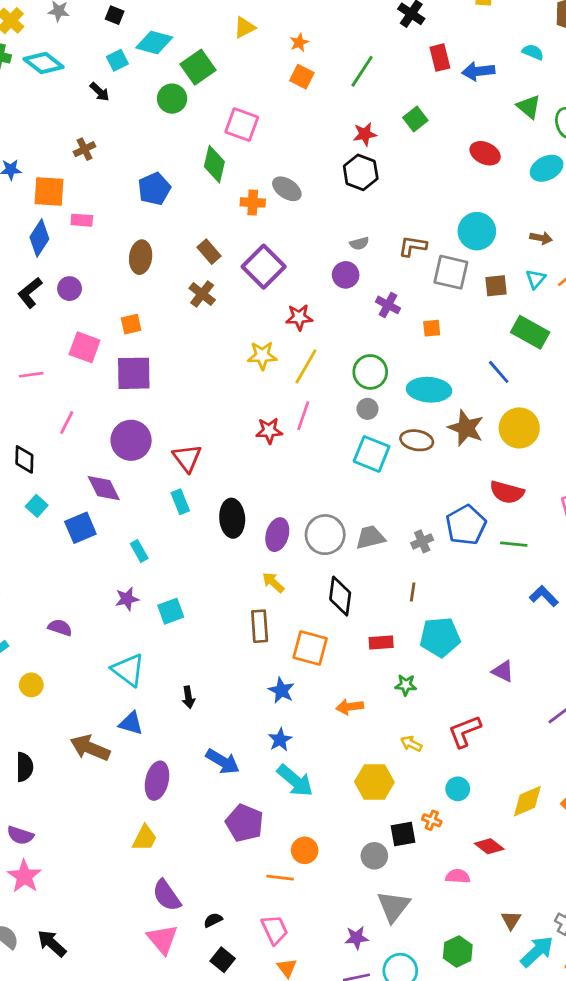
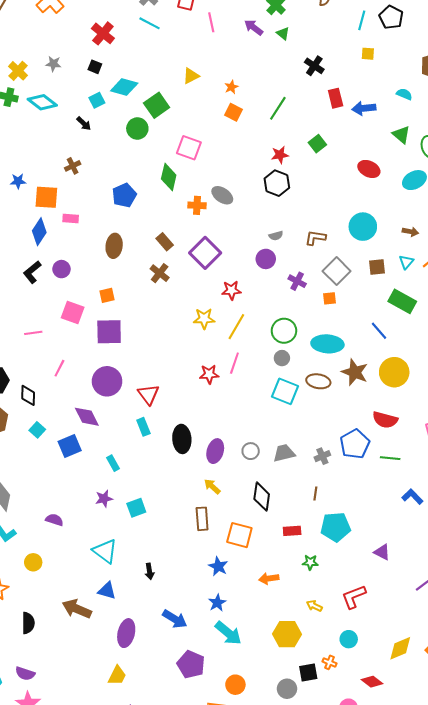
gray square: (451, 272) -> (337, 271), moved, turned 32
gray circle: (325, 535) -> (251, 451), size x0.6

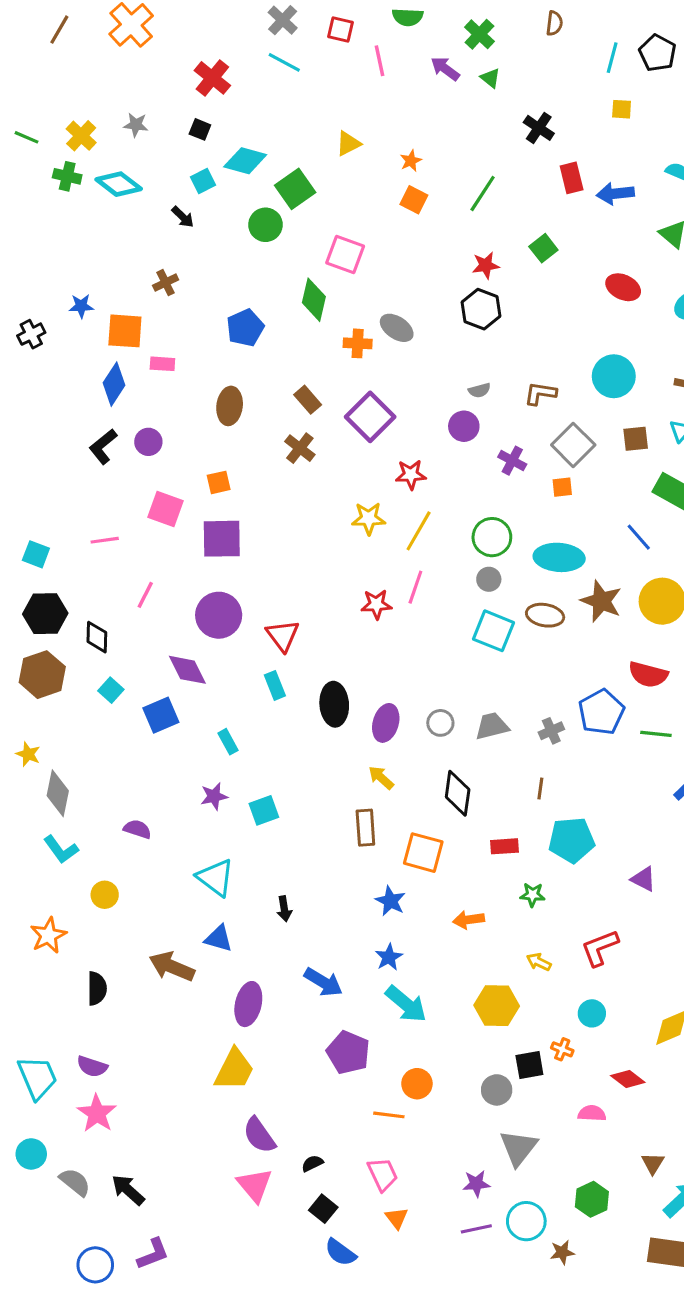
yellow trapezoid: (117, 676) -> (234, 1070), size x1.4

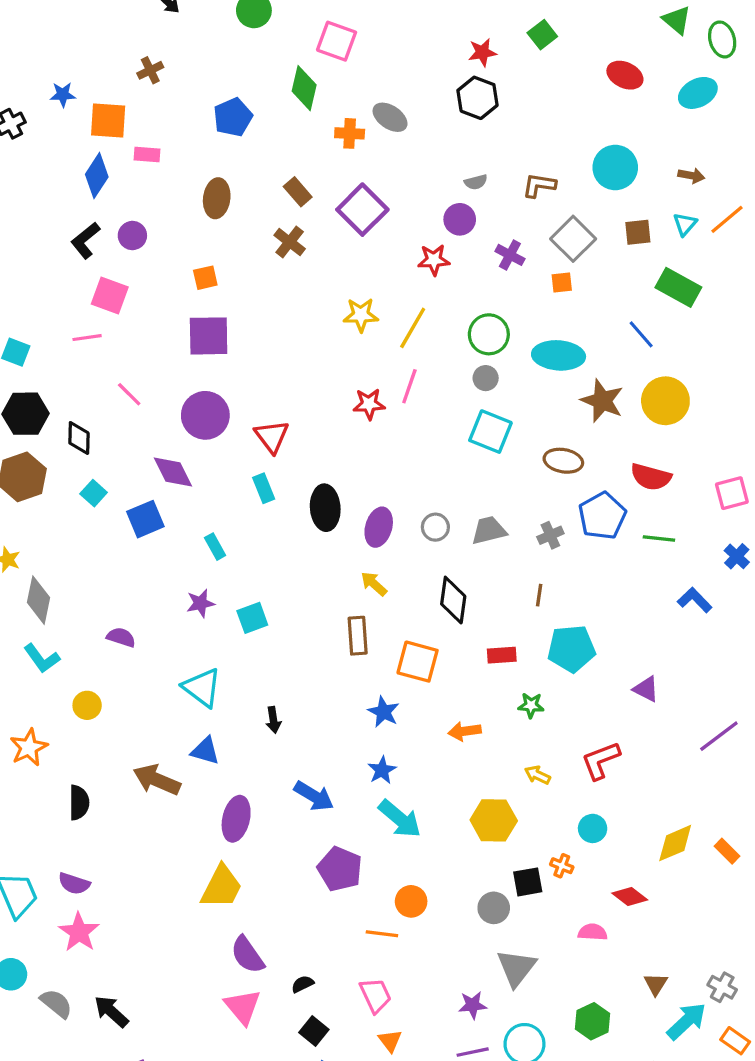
red star: (411, 475) -> (434, 260), moved
pink square: (166, 509) -> (110, 295), moved
pink line: (145, 595) -> (129, 394), turned -72
brown ellipse: (545, 615) -> (563, 461), moved

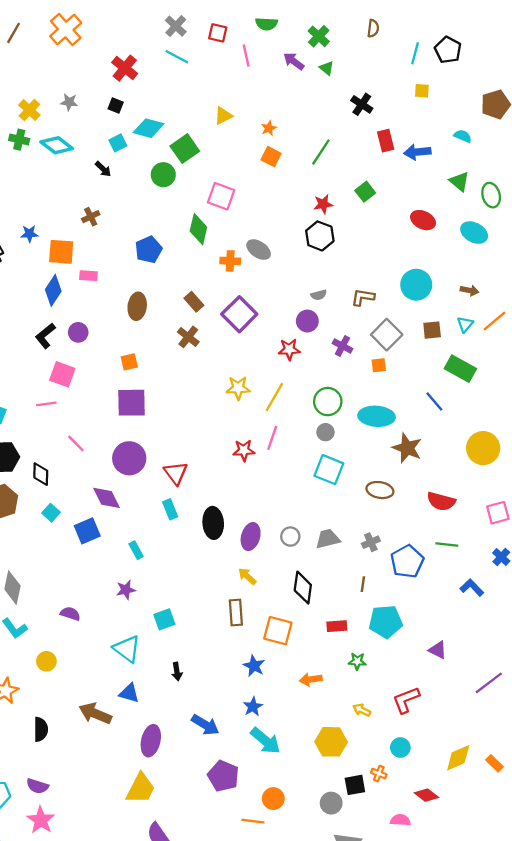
cyan ellipse: (698, 93) -> (474, 233), turned 55
yellow circle: (665, 401) -> (483, 448), moved
blue pentagon: (602, 516) -> (407, 561), moved
cyan square: (252, 618) -> (164, 619), moved

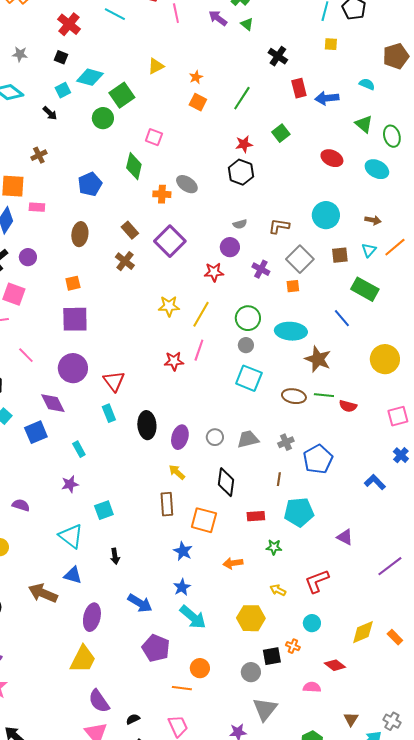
pink square: (221, 196) -> (154, 137), size x0.7
red semicircle: (441, 501) -> (348, 406), size x0.7
green line: (447, 544) -> (324, 395), moved

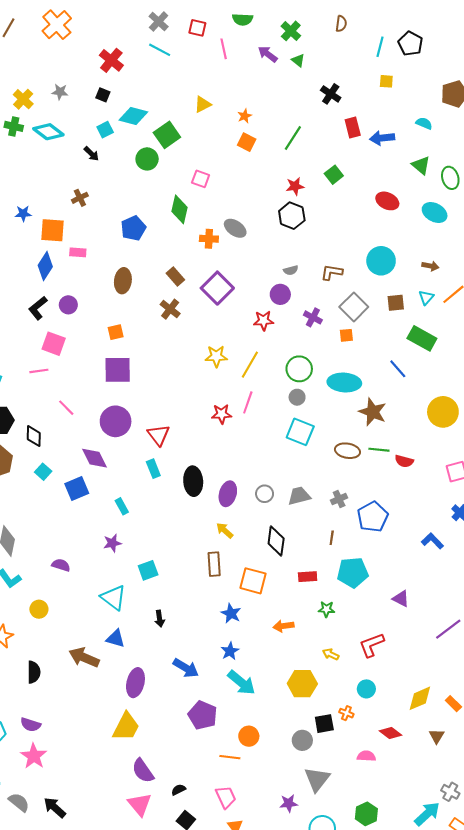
brown triangle: (351, 719) -> (437, 736), moved

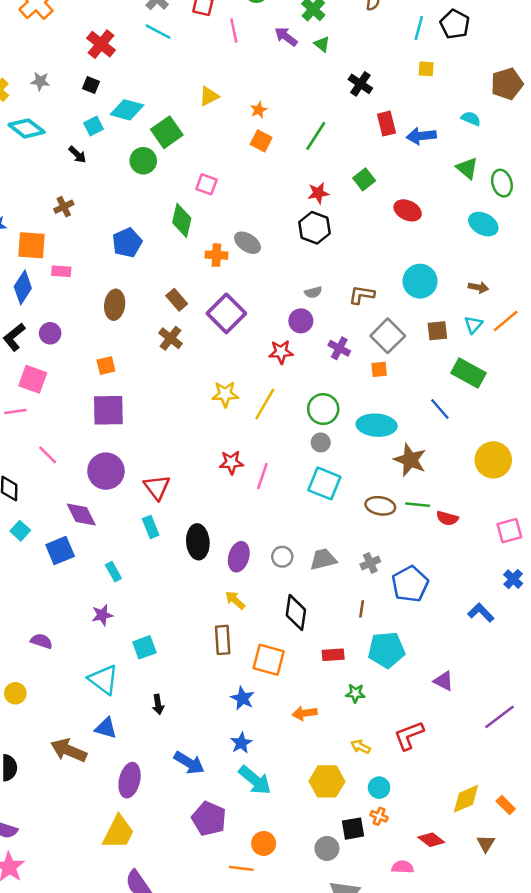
red ellipse: (387, 201) -> (408, 210), moved
pink line: (248, 402) -> (262, 476), moved
cyan circle: (366, 689) -> (379, 788), moved

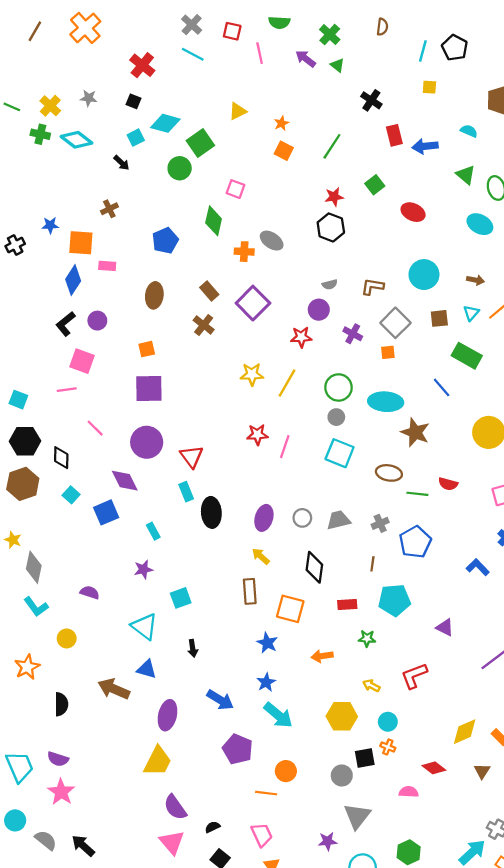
green line: (418, 505) -> (417, 494), moved
black ellipse: (198, 542) -> (211, 512), moved

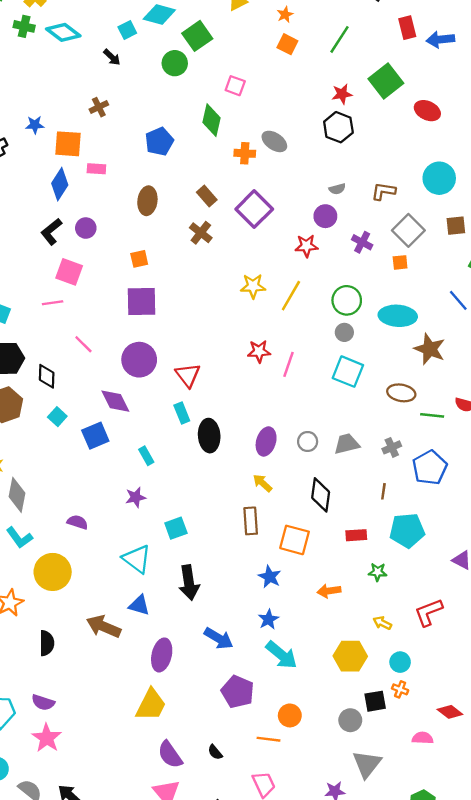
green square: (375, 185) -> (386, 81), size x1.6
yellow circle: (67, 638) -> (53, 572), size x1.8
black arrow: (193, 648) -> (189, 583), size x1.8
black semicircle: (212, 827) -> (215, 752), moved, turned -104

